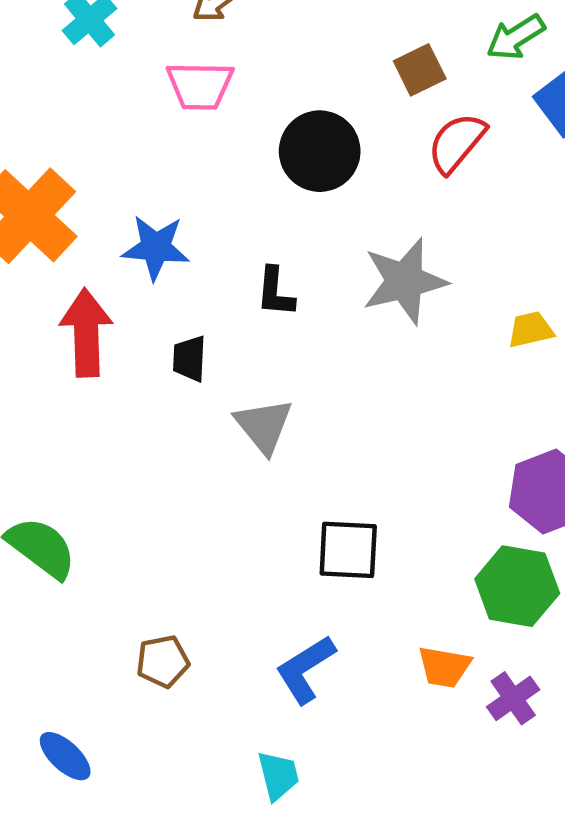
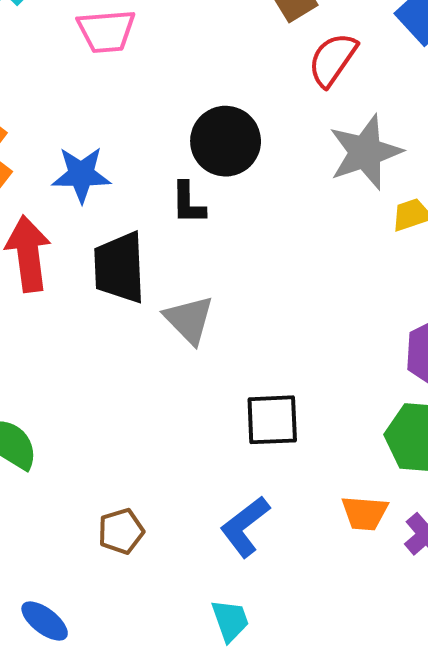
black circle: (320, 151) -> (226, 141), moved
gray star: (405, 281) -> (365, 152), moved
black trapezoid: (189, 359) -> (119, 268), size x1.8

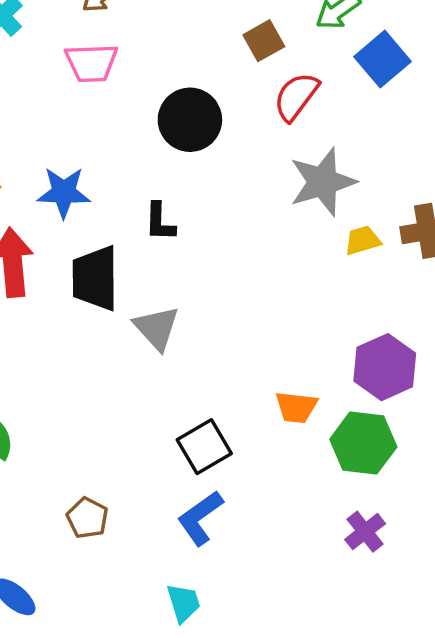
black circle: (226, 141) -> (190, 120), moved
black square: (272, 420) -> (204, 447), moved, turned -30
orange trapezoid: (365, 513) -> (296, 407), moved
brown pentagon: (121, 531) -> (87, 518), turned -30

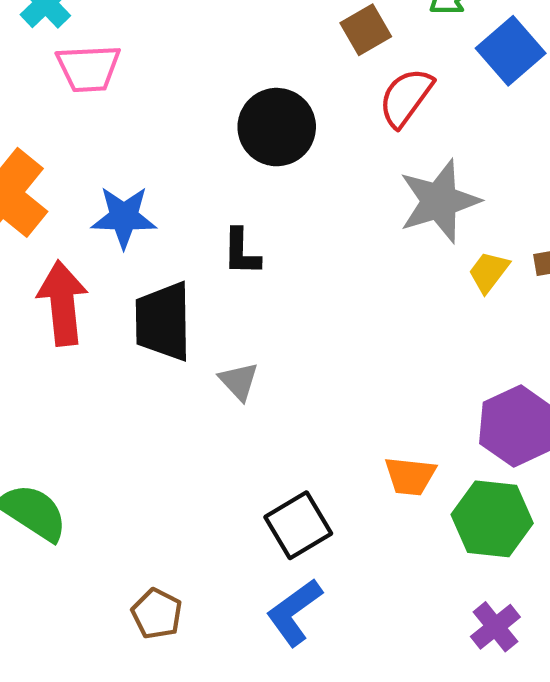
pink trapezoid: (91, 63) -> (88, 68), moved
yellow trapezoid: (363, 240) -> (489, 272), turned -36
gray triangle: (157, 328) -> (239, 381), size x0.7

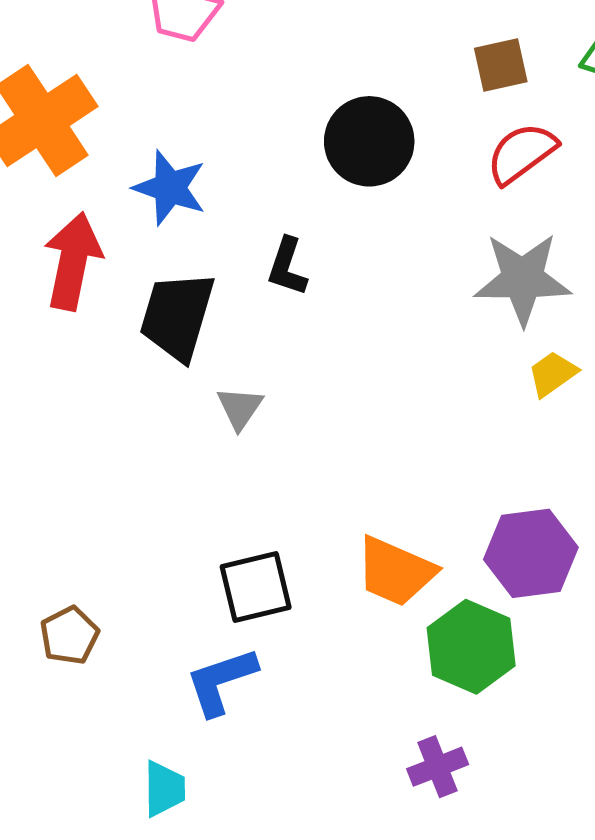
orange trapezoid: (410, 476) -> (396, 571), size x1.4

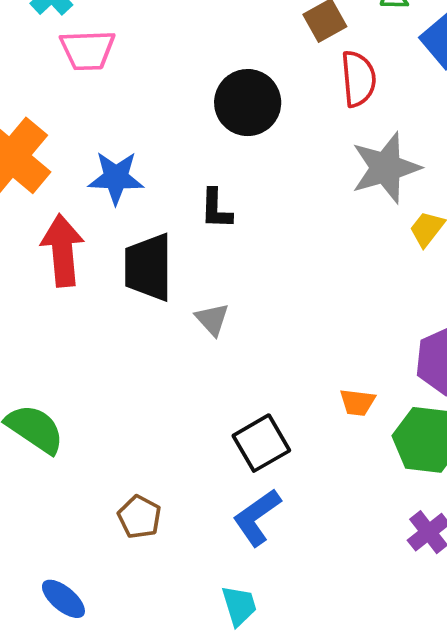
red semicircle: (522, 153) -> (358, 79), turned 138
orange trapezoid: (396, 571) -> (357, 402), size x0.6

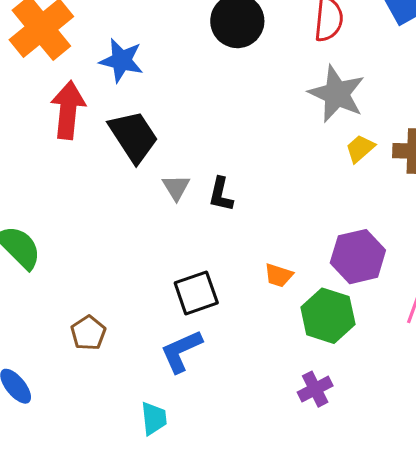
gray star: (386, 168) -> (337, 94), turned 30
black L-shape: (216, 209) -> (221, 194), moved
black trapezoid: (148, 267) -> (133, 136), turned 136

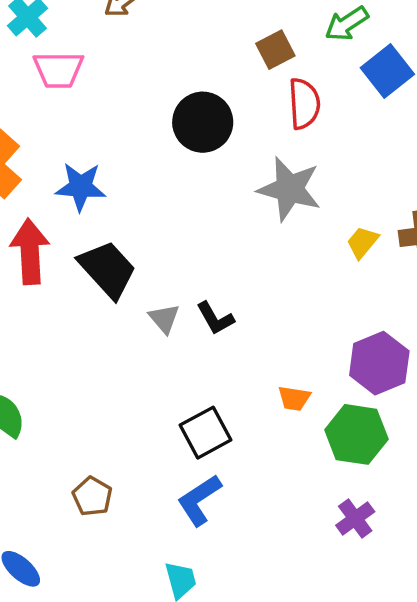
gray star: (337, 94) -> (289, 189), moved
black L-shape: (221, 194) -> (215, 318), turned -33

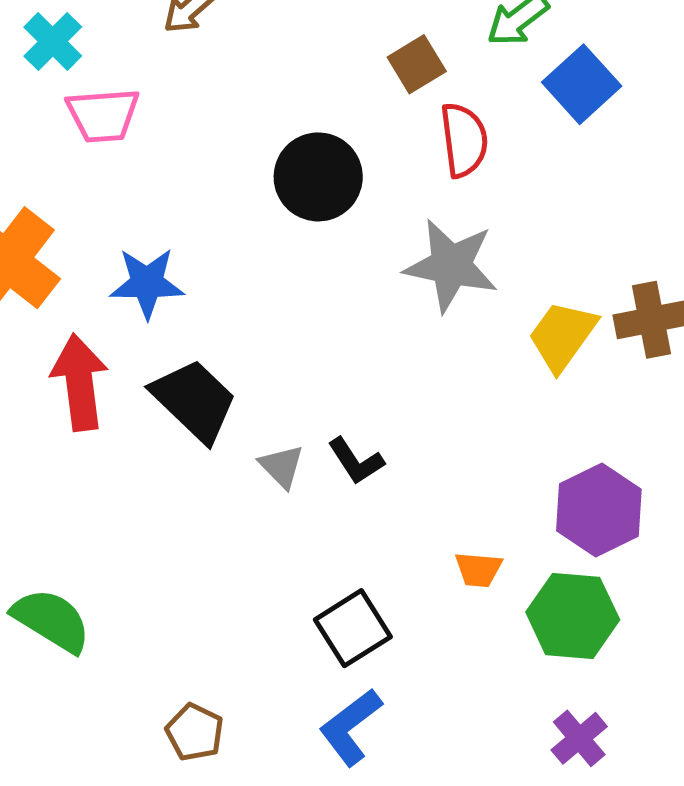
yellow trapezoid: (362, 242) -> (562, 336), size x1.5

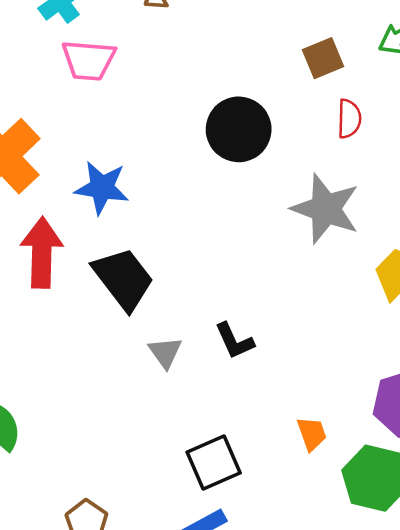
red semicircle: (464, 140) -> (349, 119), size x0.7
gray triangle: (282, 466) -> (165, 352), moved
orange trapezoid: (478, 570) -> (312, 434), turned -123

